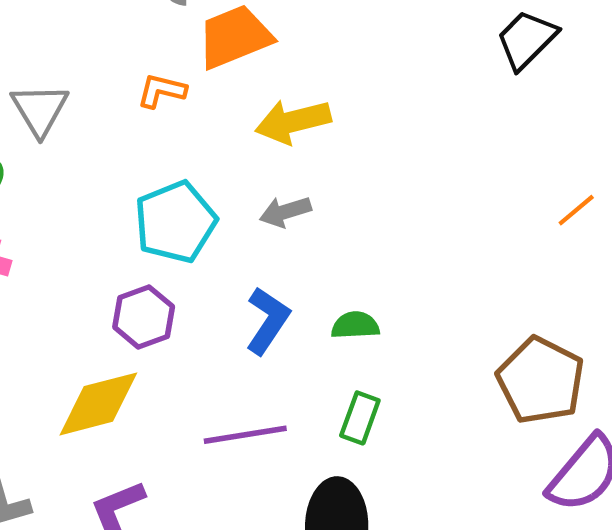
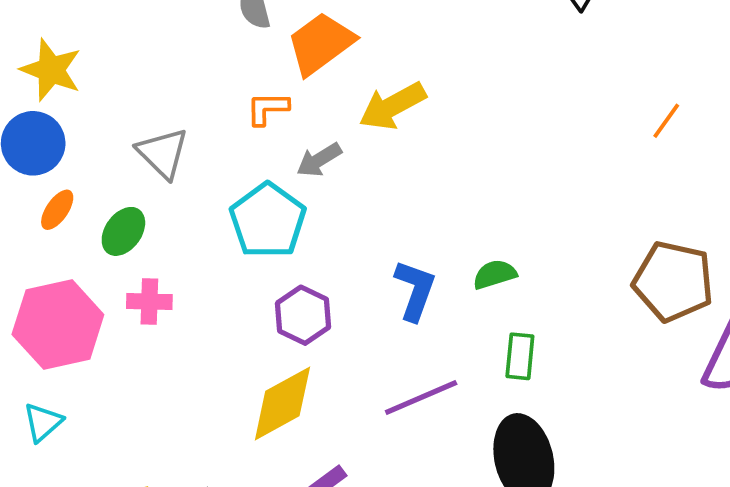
gray arrow: (285, 212) -> (319, 160), moved
cyan pentagon: (175, 222) -> (268, 221), moved

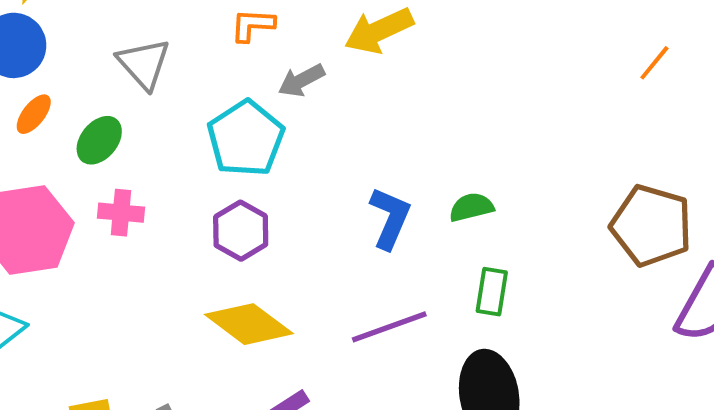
purple hexagon: (303, 315) -> (241, 231), moved
yellow diamond: (282, 403) -> (249, 324), turned 62

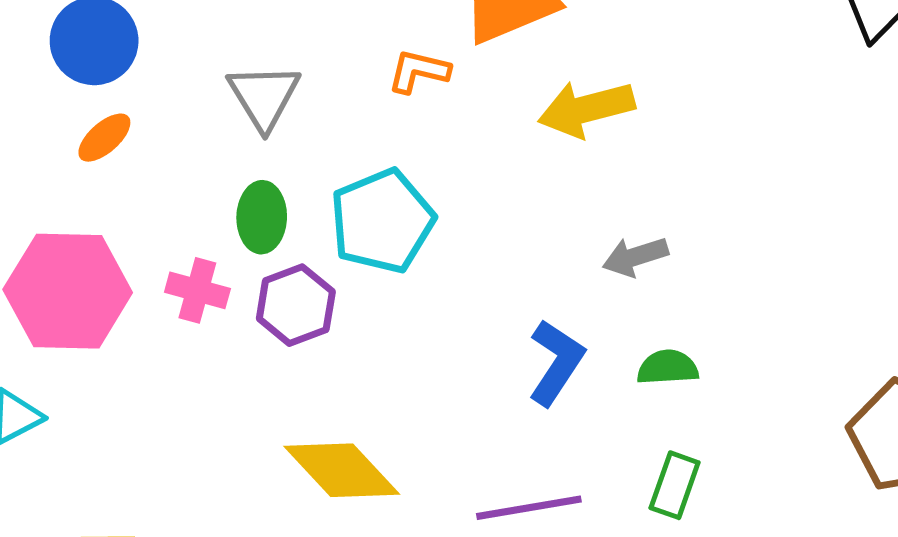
gray arrow: (301, 80) -> (635, 257), moved
green ellipse: (99, 140) -> (262, 217), moved, turned -48
purple hexagon: (241, 231) -> (296, 305), moved

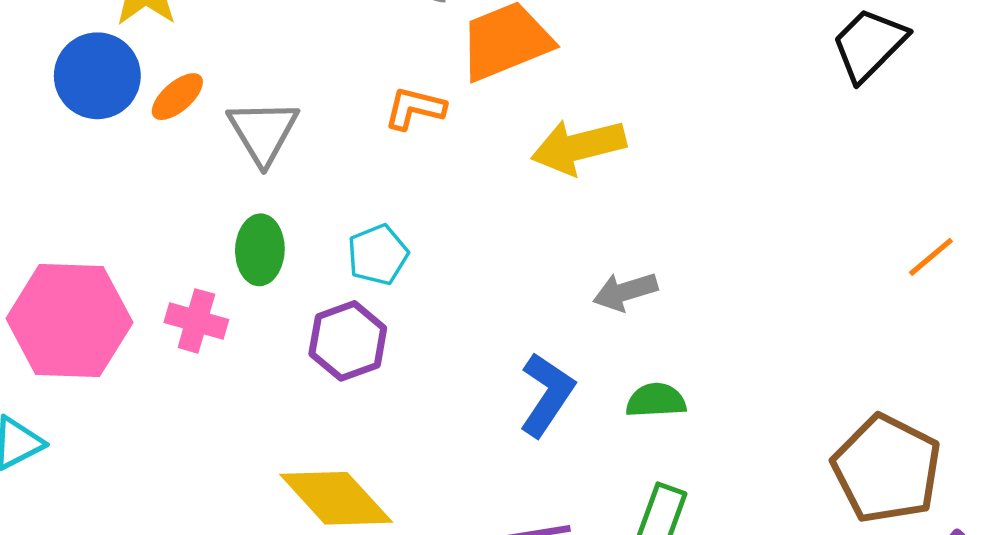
orange ellipse: (104, 138) -> (177, 97), moved
cyan pentagon: (382, 221) -> (378, 255), size x0.6
purple hexagon: (296, 305) -> (348, 341), moved

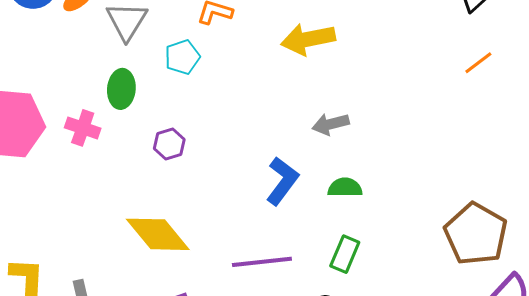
cyan pentagon: (378, 255) -> (182, 57), moved
orange line: (931, 257) -> (478, 63), moved
purple hexagon: (348, 341) -> (169, 144), size x0.7

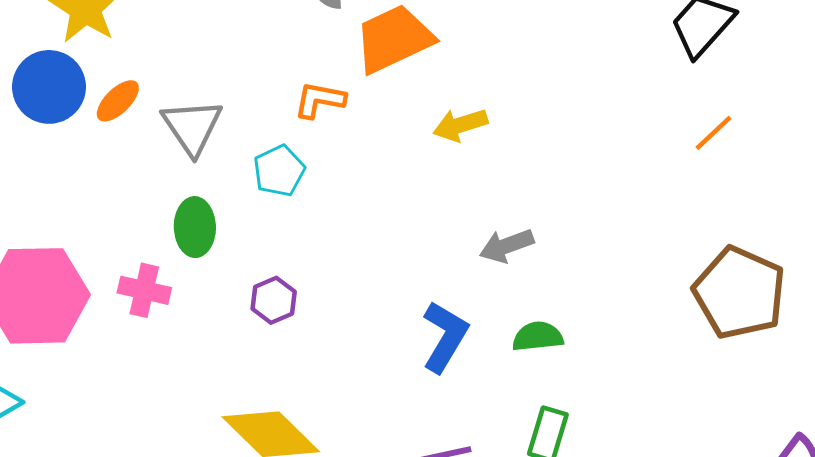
yellow arrow: (308, 39) -> (460, 125), size x0.7
brown pentagon: (476, 234) -> (739, 293), moved

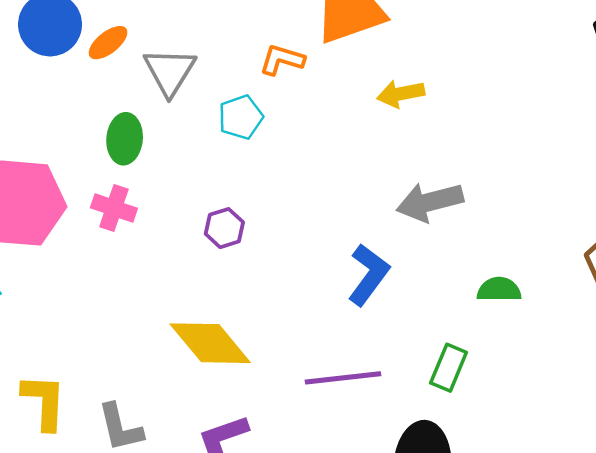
green ellipse: (195, 227) -> (125, 139), moved
gray arrow: (507, 246) -> (430, 202), size x1.4
green semicircle: (538, 337) -> (499, 290), moved

